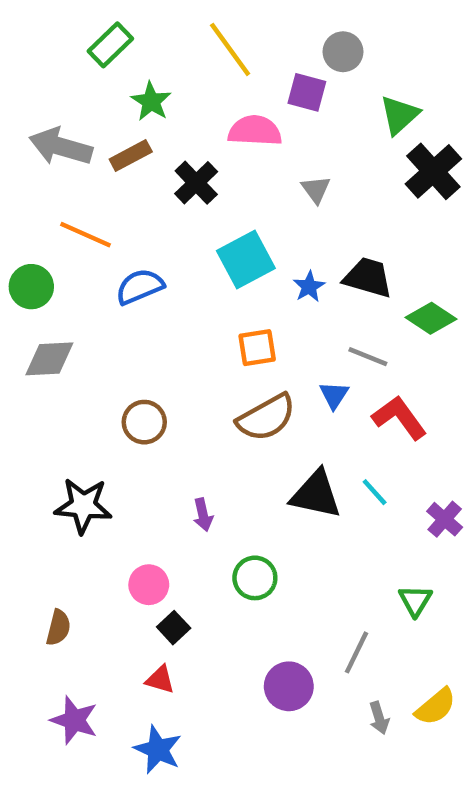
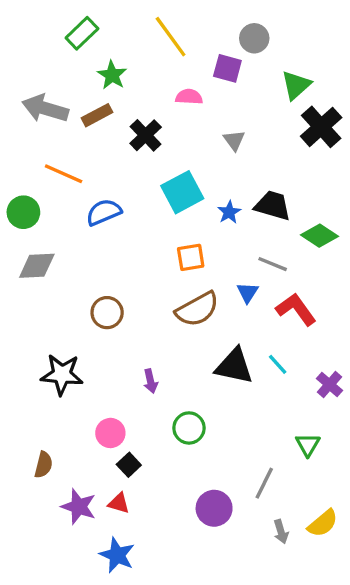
pink semicircle: (255, 131) -> (189, 97), size x0.7
purple star: (74, 720) -> (79, 507), moved

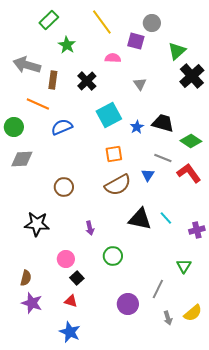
brown rectangle: (97, 115) -> (53, 80), moved, turned -54
red L-shape: (296, 309) -> (189, 173), moved
purple cross: (329, 384) -> (197, 230), turned 35
purple star: (79, 507) -> (32, 303), moved

